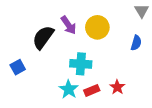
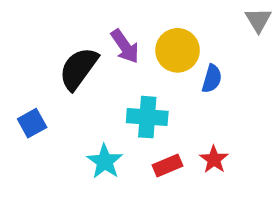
blue semicircle: (136, 43) -> (212, 79), moved
cyan star: (69, 89) -> (105, 161), moved

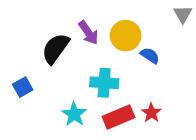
blue semicircle: (212, 79) -> (150, 56), turned -72
red rectangle: (167, 166) -> (118, 117), size x1.5

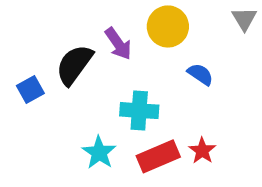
yellow circle: (126, 36) -> (168, 26), moved
blue square: (23, 87) -> (30, 90), moved

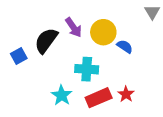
yellow circle: (168, 26) -> (103, 32), moved

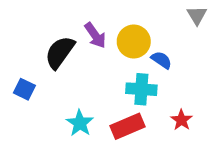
blue square: (19, 56) -> (24, 89), moved, turned -35
cyan cross: (87, 69) -> (141, 89), moved
red star: (126, 94) -> (181, 120), moved

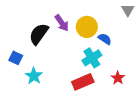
cyan cross: (141, 89) -> (92, 58), turned -36
cyan star: (80, 123) -> (34, 76), moved

